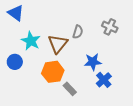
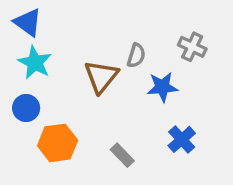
cyan star: (31, 41) -> (35, 63), moved
blue star: (93, 62) -> (162, 87), moved
orange hexagon: (53, 72) -> (58, 143), moved

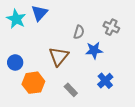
blue triangle: (28, 22) -> (39, 13), moved, turned 36
cyan star: (35, 63) -> (16, 19), moved
brown triangle: (101, 77) -> (59, 56), moved

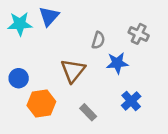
cyan star: (16, 19) -> (20, 24), turned -30

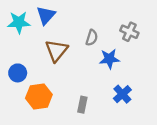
brown triangle: (73, 71) -> (56, 51), moved
gray rectangle: (88, 112) -> (82, 105), turned 56

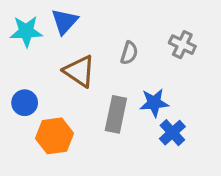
brown triangle: (56, 51) -> (79, 71), turned -35
blue star: (109, 59) -> (154, 103), moved
gray rectangle: (82, 105) -> (116, 114), moved, size x1.5

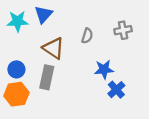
gray cross: (182, 45) -> (123, 30), turned -36
gray rectangle: (116, 114) -> (47, 77), moved
orange hexagon: (55, 136) -> (16, 94), moved

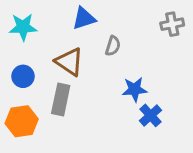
blue triangle: (43, 14) -> (84, 18), moved, turned 30
gray cross: (123, 30) -> (172, 24), moved
blue circle: (16, 69) -> (23, 76), moved

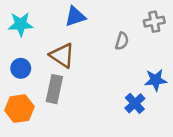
gray semicircle: (113, 46) -> (122, 41), moved
blue star: (135, 89) -> (156, 80), moved

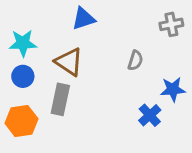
cyan star: (21, 24) -> (23, 43), moved
gray semicircle: (122, 41) -> (135, 60), moved

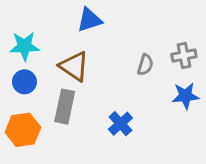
gray cross: (171, 24) -> (184, 55), moved
blue cross: (150, 115) -> (120, 124), moved

